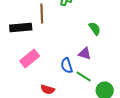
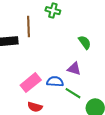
pink rectangle: (30, 58) -> (31, 83), moved
blue semicircle: (67, 66) -> (55, 82), turned 112

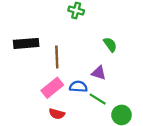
brown line: (29, 26) -> (57, 57), moved

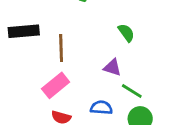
blue semicircle: (78, 87) -> (101, 108), moved
green line: (98, 99) -> (132, 91), moved

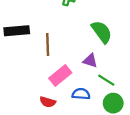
green semicircle: (126, 33) -> (102, 32), size x1.5
pink rectangle: (56, 85) -> (60, 76), moved

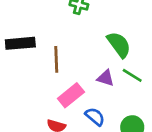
green line: (106, 80) -> (132, 75), moved
blue semicircle: (81, 94) -> (95, 117), turned 36

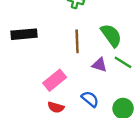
brown line: (56, 59) -> (77, 41), moved
pink rectangle: (71, 95) -> (55, 80), moved

